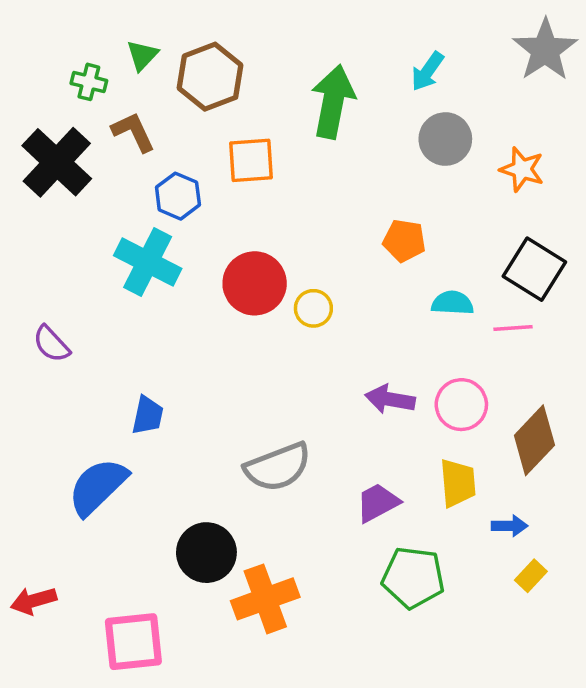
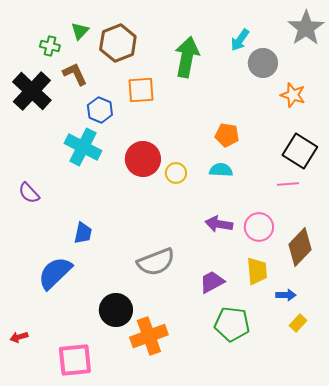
gray circle: (445, 139) -> (263, 63), moved
cyan semicircle: (452, 303) -> (221, 170), moved
red arrow: (34, 601) -> (19, 337), size x0.7

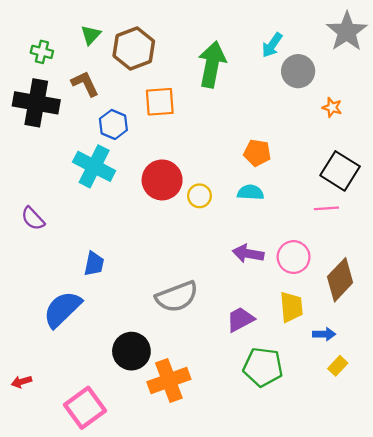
green cross: (50, 46) -> (42, 52), moved
black cross: (32, 91) -> (36, 103), turned -33
orange star: (293, 95) -> (332, 107), size x0.7
pink square: (75, 360) -> (85, 408), turned -30

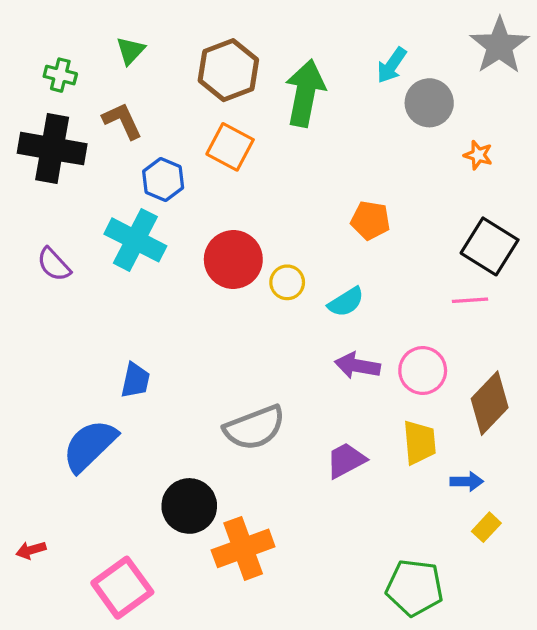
brown hexagon: (134, 48) -> (228, 70), moved
orange square: (160, 102) -> (230, 147), turned 32
cyan semicircle: (250, 192) -> (346, 302), moved, turned 145
purple semicircle: (33, 218) -> (54, 264), moved
green pentagon: (263, 367) -> (415, 588), moved

